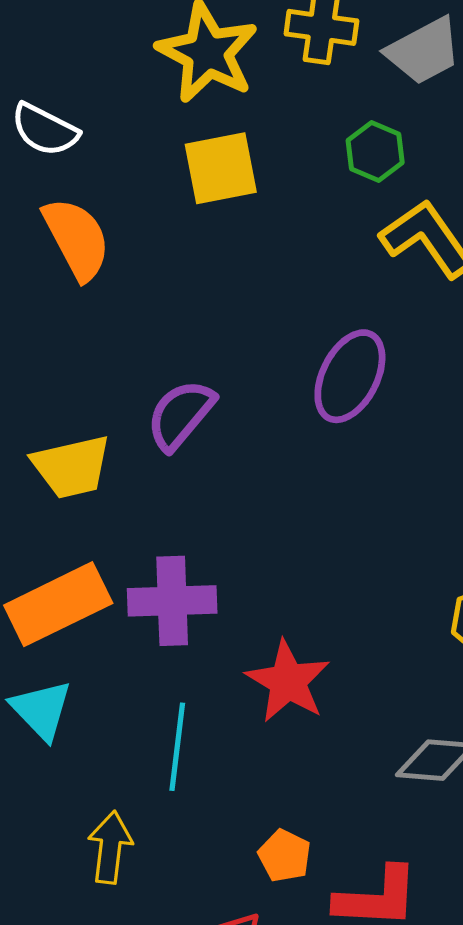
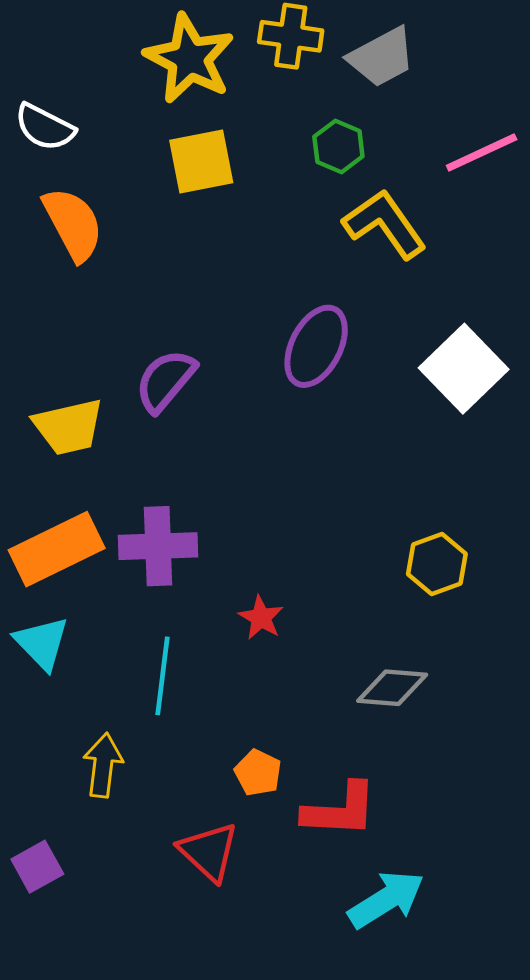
red star: (288, 681) -> (261, 618), size x0.6

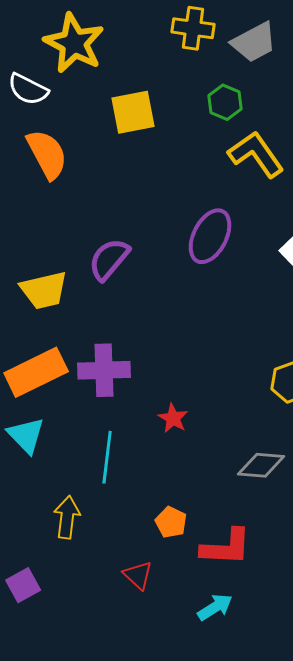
yellow star: (189, 59) -> (74, 43), moved
red triangle: (209, 852) -> (138, 575), size x0.7
cyan arrow: (386, 899) -> (215, 607), moved, size x0.7

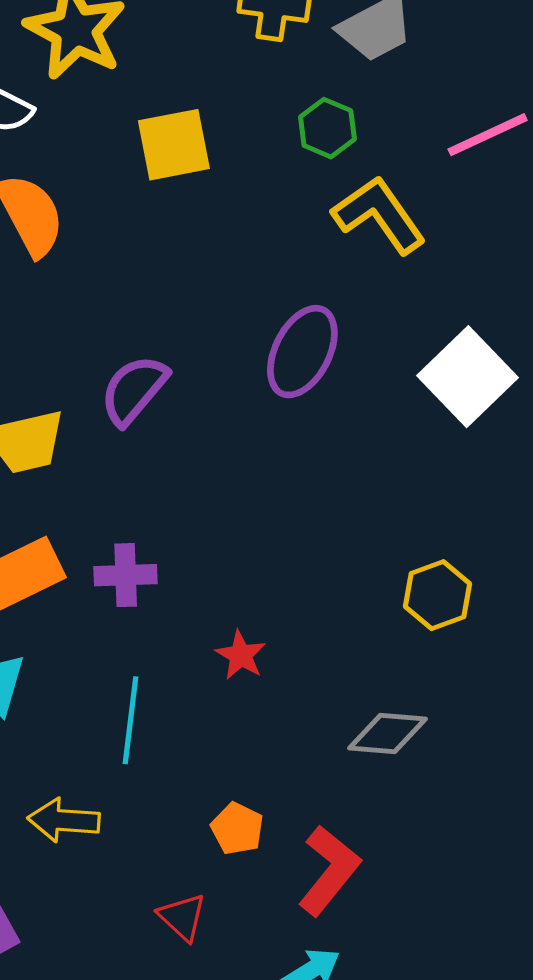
purple cross: (104, 370) -> (126, 575), size x0.7
yellow arrow: (67, 517) -> (64, 820), turned -93
red L-shape: (226, 547) -> (329, 870), turned -54

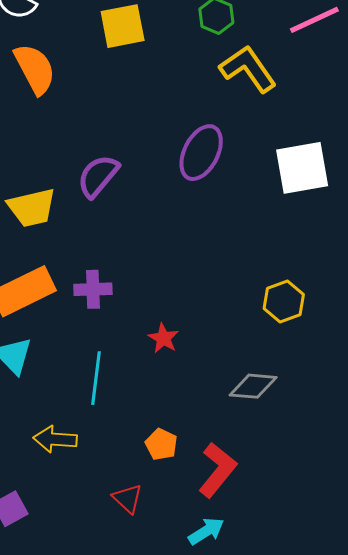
white square: (468, 377) -> (302, 168), turned 34

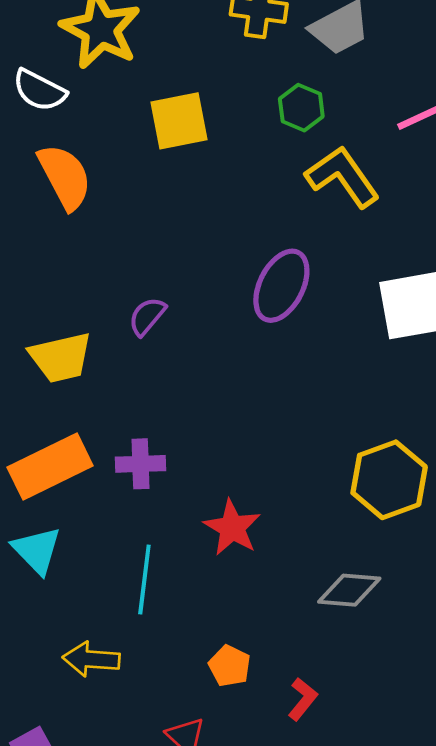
purple semicircle: (98, 176) -> (147, 316), size x0.7
yellow hexagon: (284, 302) -> (389, 480), size x1.4
red star: (163, 338) -> (232, 528), size x1.4
red L-shape: (217, 470) -> (303, 699), size x0.6

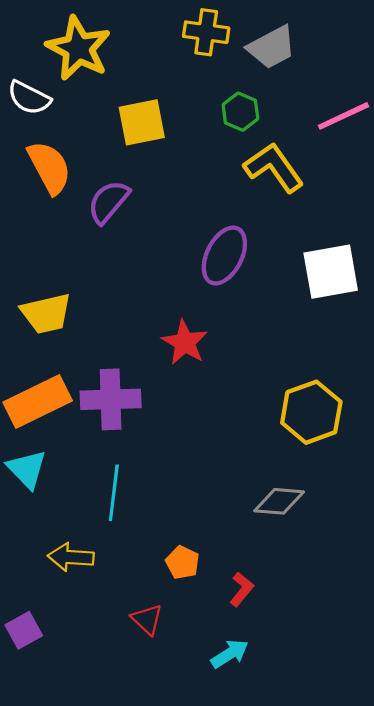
purple semicircle: (147, 316) -> (108, 202), moved, size x1.4
purple cross: (140, 464) -> (111, 399), size x1.5
red star: (232, 528) -> (185, 342), moved

